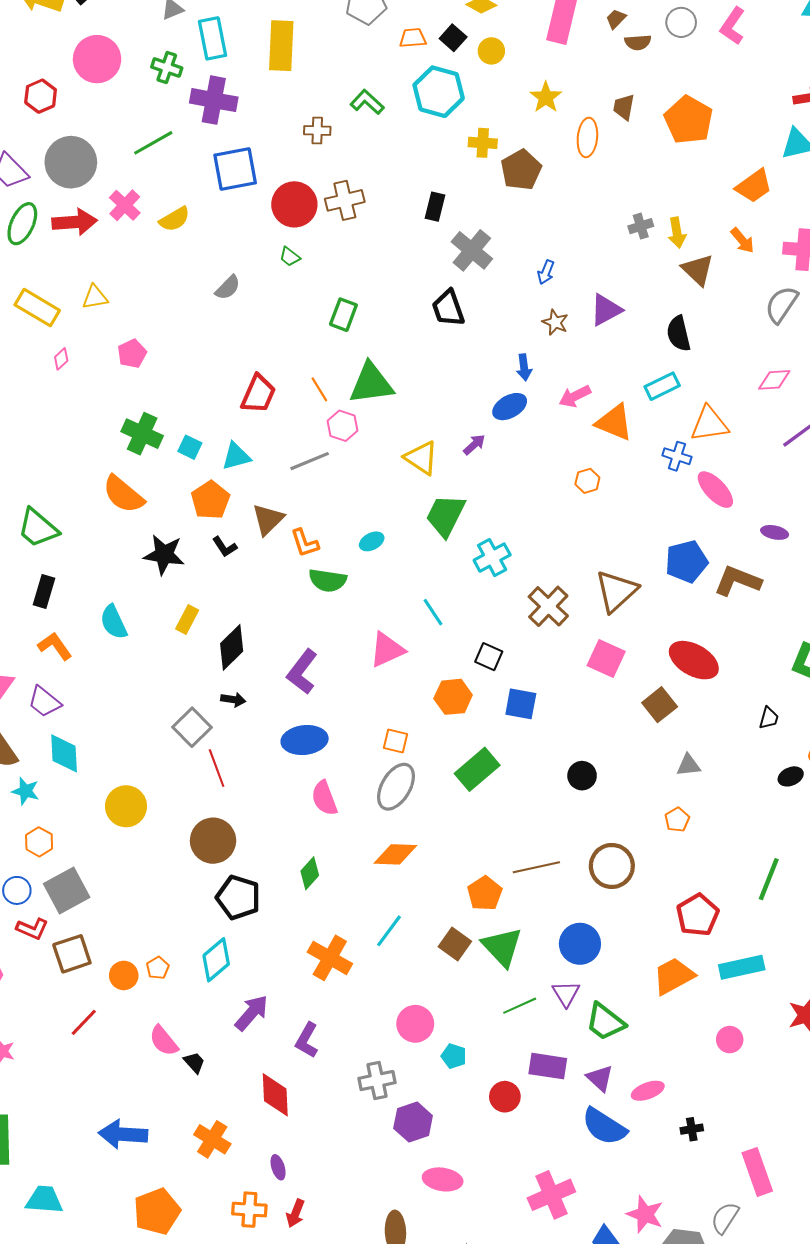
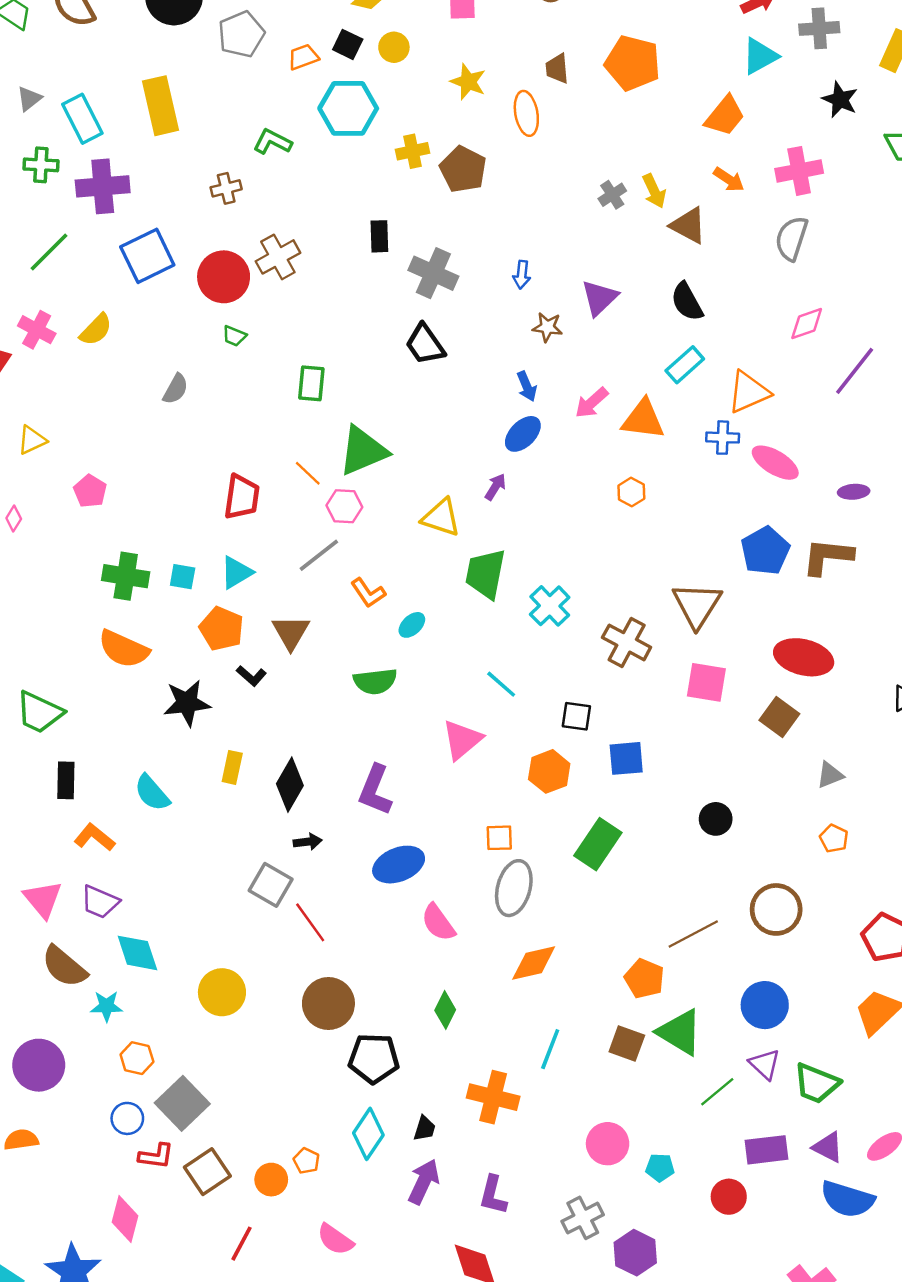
orange L-shape: (305, 543) -> (368, 593), moved
black trapezoid: (194, 1062) -> (424, 1128), moved, turned 75

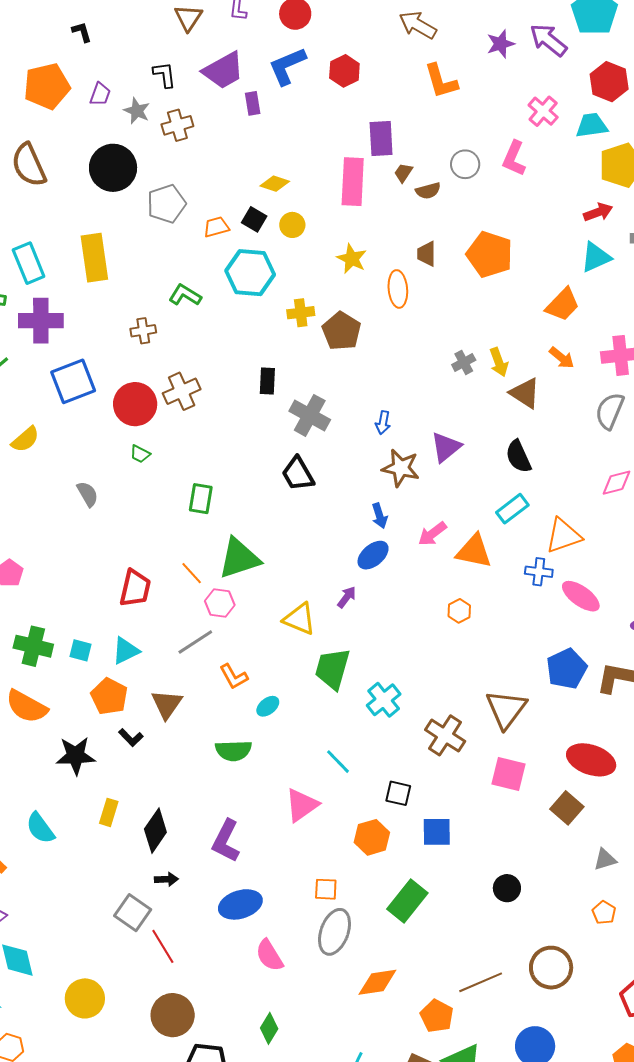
brown star: (547, 327) -> (401, 468), size x1.5
gray semicircle: (176, 389) -> (88, 494), turned -64
orange diamond: (534, 963) -> (377, 982), moved

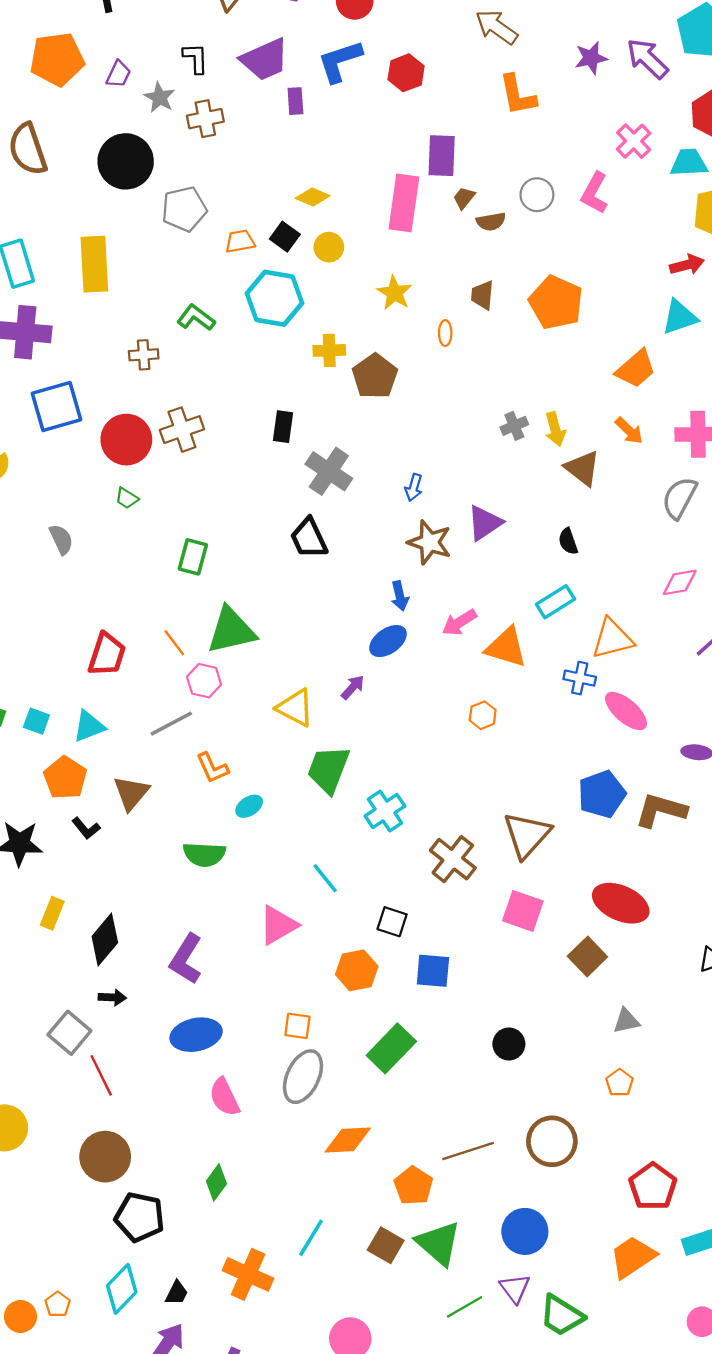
orange ellipse: (398, 289) -> (445, 333), size x0.6
black semicircle: (518, 456) -> (568, 541), size x0.7

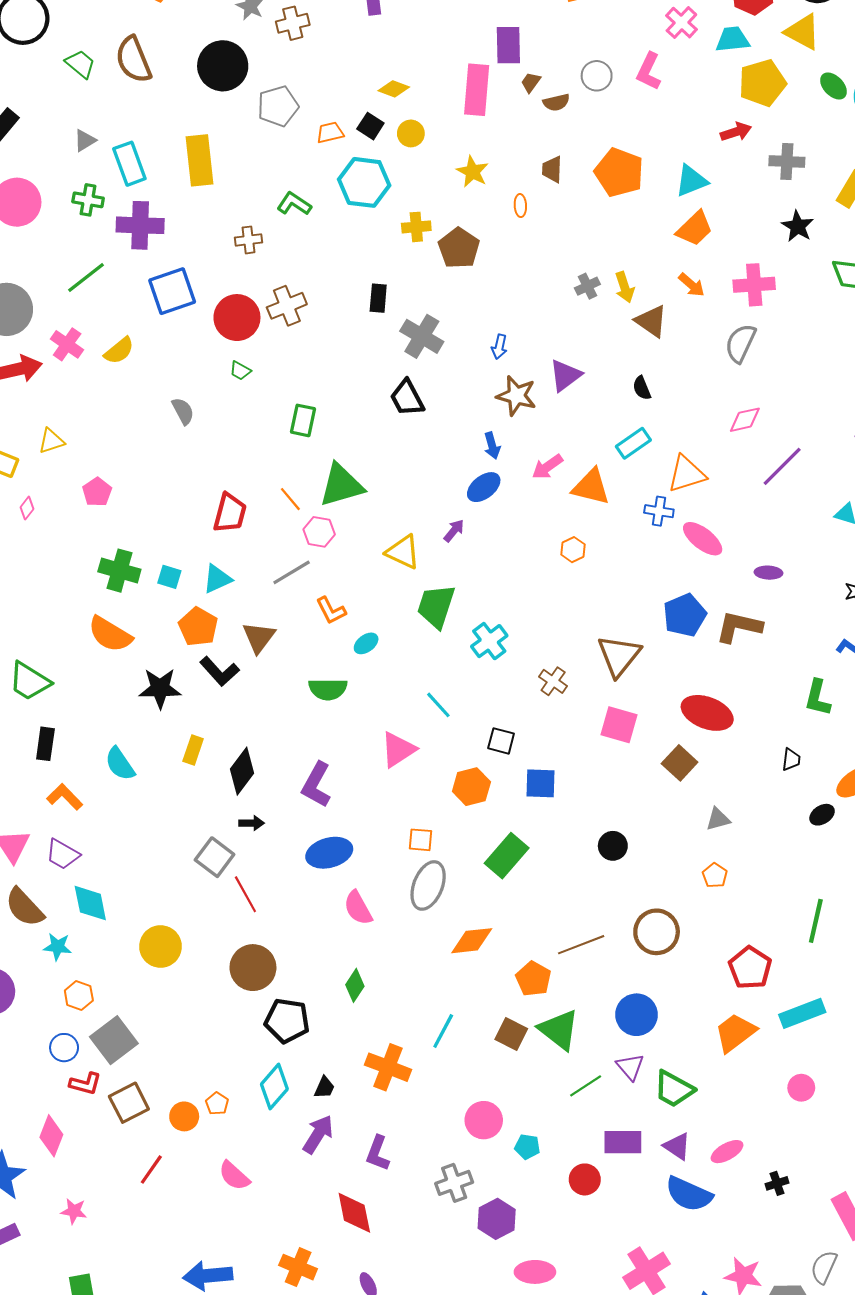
cyan triangle: (680, 317) -> (691, 181), moved
black L-shape: (86, 828) -> (220, 671), size x1.5
brown cross: (453, 859) -> (553, 681), size x0.7

